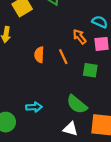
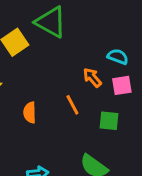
orange semicircle: (39, 55) -> (30, 112), moved

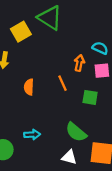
orange arrow: (92, 78) -> (79, 63), turned 49

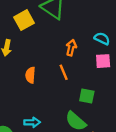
orange arrow: (79, 63) -> (71, 48), moved
green square: (90, 97) -> (87, 96), moved

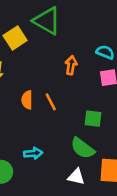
orange line: (64, 72) -> (51, 102), moved

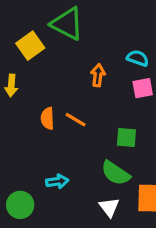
orange line: (51, 102) -> (76, 120), turned -30
white triangle: (76, 177) -> (109, 207), turned 42

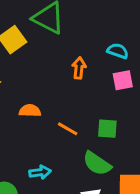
orange semicircle: (47, 118) -> (30, 111), turned 95
orange line: (76, 120) -> (68, 129), moved

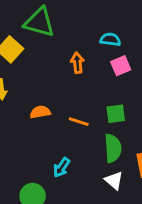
green semicircle: (97, 163) -> (113, 148), turned -116
cyan arrow: (40, 172) -> (62, 167), turned 144

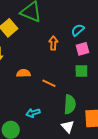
cyan semicircle: (110, 39) -> (78, 30), turned -56
green square: (116, 114) -> (81, 71), moved
cyan arrow: (62, 167) -> (33, 113), turned 32

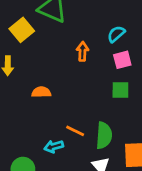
orange line: (49, 83) -> (75, 131), moved

